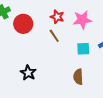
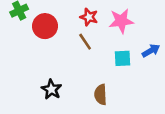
brown semicircle: (78, 77) -> (101, 95), moved

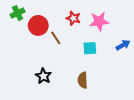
brown line: (85, 42) -> (56, 38), moved
cyan square: (122, 58) -> (90, 48), moved

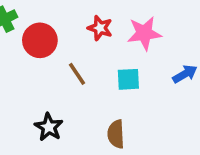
brown line: (56, 38) -> (77, 74), moved

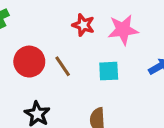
red circle: (40, 40) -> (29, 62), moved

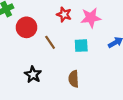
red circle: (29, 62) -> (26, 27), moved

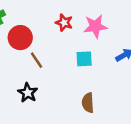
brown line: (50, 42) -> (37, 60), moved
brown semicircle: (74, 79) -> (88, 103), moved

